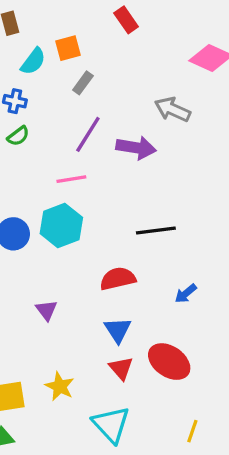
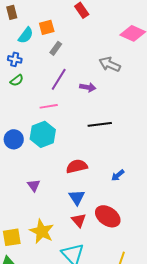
purple arrow: (136, 148) -> (88, 87), size x0.7
black line: (156, 231) -> (100, 124), moved
yellow star: (60, 386) -> (42, 231), size x1.4

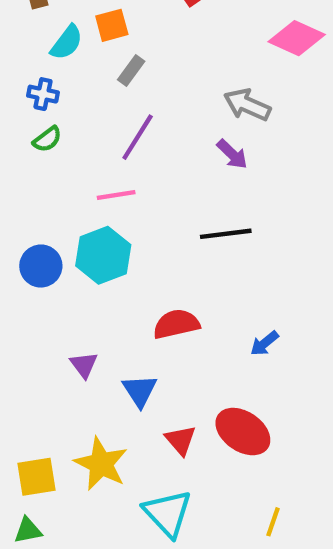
purple arrow: (88, 87) -> (232, 154), moved, turned 35
blue triangle: (77, 197) -> (140, 391), moved

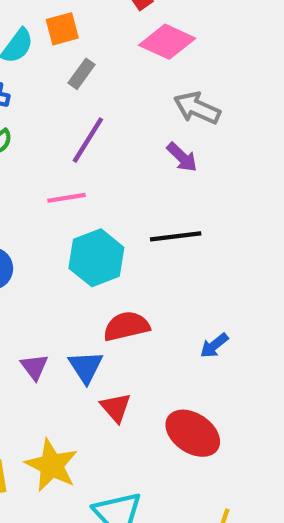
pink diamond: (297, 38) -> (167, 42), moved
cyan hexagon: (103, 255) -> (96, 258), moved
blue triangle: (140, 391) -> (86, 367), moved
red triangle: (181, 440) -> (116, 408), moved

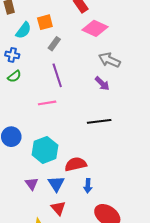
purple line: (88, 140) -> (57, 75), turned -50
cyan hexagon: (96, 258) -> (45, 150), moved
blue arrow: (214, 345) -> (88, 186), moved, turned -48
red triangle: (116, 408) -> (58, 208), moved

